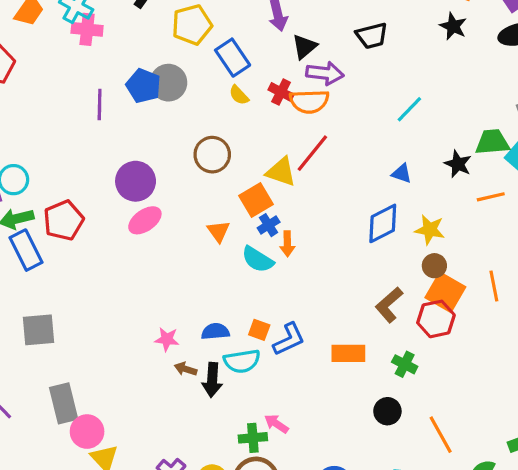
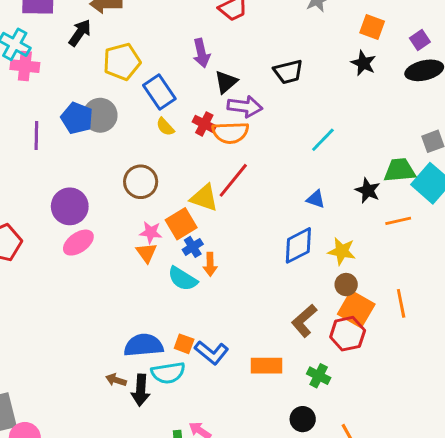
blue semicircle: (215, 331) -> (144, 345), size x1.5
pink star: (167, 339) -> (151, 232), moved
blue L-shape: (289, 339) -> (212, 353), turned 64

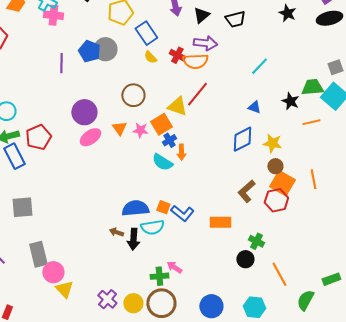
black triangle: (226, 82) -> (201, 15), moved
orange triangle: (146, 253) -> (119, 128), moved
green cross: (319, 376) -> (256, 241), moved

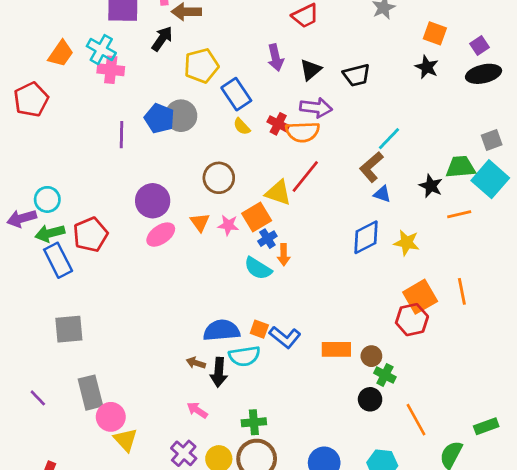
brown circle: (275, 166) -> (371, 356), moved
orange square: (282, 183) -> (420, 297), turned 30
brown L-shape: (246, 191) -> (371, 167), moved
pink arrow: (174, 267) -> (197, 410), moved

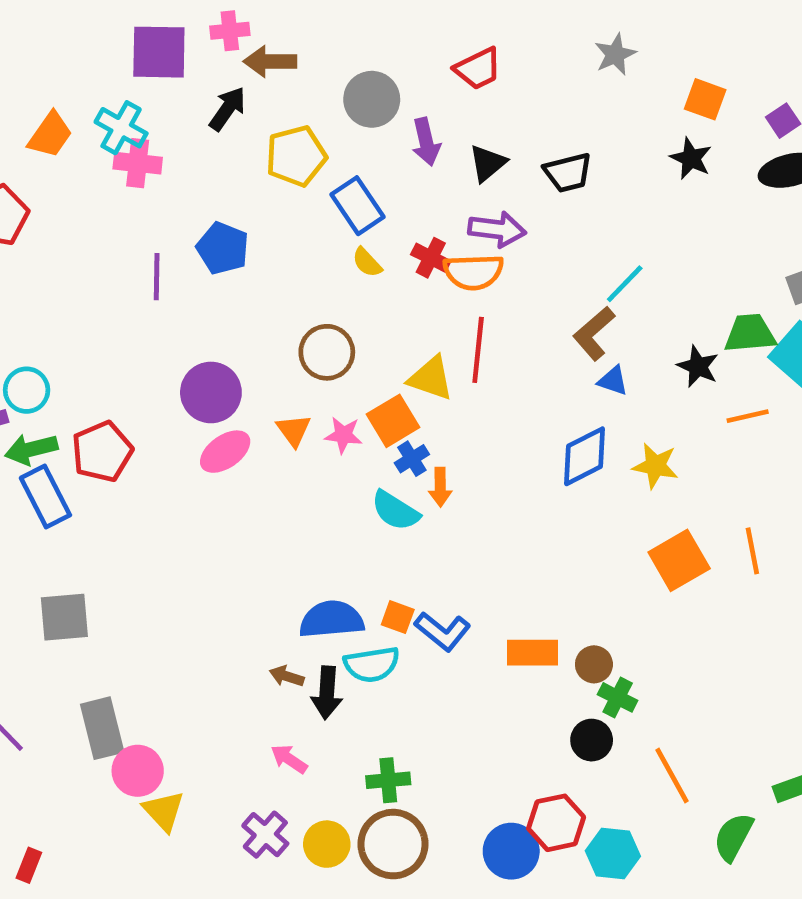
gray circle: (181, 116) -> (372, 99), moved
red line: (305, 176) -> (478, 350), turned -33
red hexagon: (412, 320) -> (556, 823), moved

